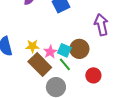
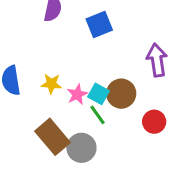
brown rectangle: (40, 64) -> (53, 137), moved
red circle: (93, 75) -> (154, 122), moved

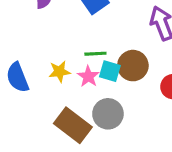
green line: (97, 115) -> (95, 54), moved, turned -45
gray circle: (81, 148) -> (108, 114), moved

